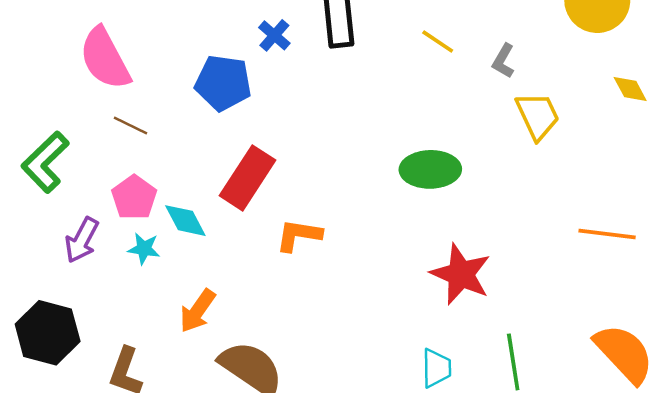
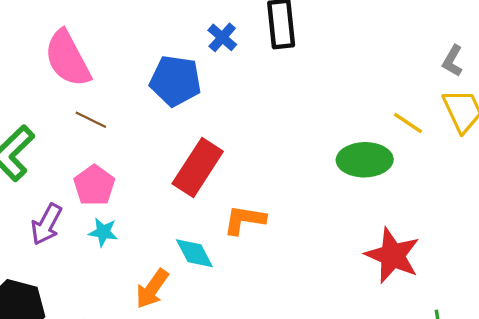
yellow line: (438, 41) -> (408, 123), moved
gray L-shape: (503, 61) -> (453, 61), moved
cyan diamond: (185, 221) -> (194, 253), moved

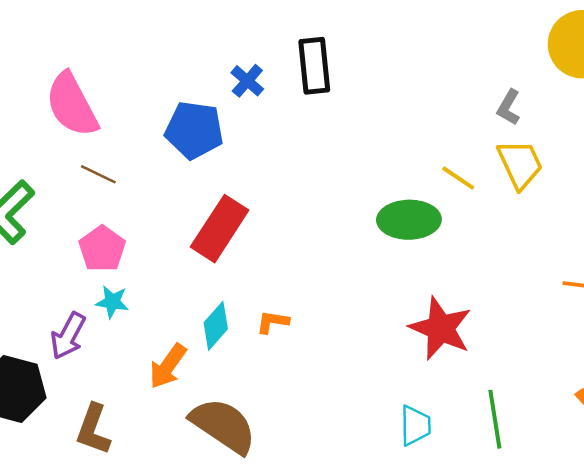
orange L-shape: (244, 220) -> (273, 322), moved, size x0.7
purple arrow: (46, 224) -> (68, 336), moved
cyan diamond: (194, 253) -> (216, 326), turned 69

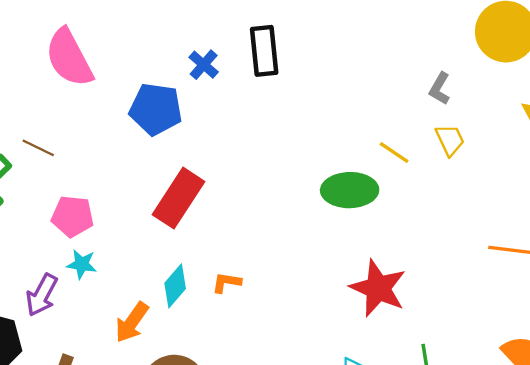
pink semicircle: (72, 105) -> (69, 58), moved
yellow trapezoid: (520, 164) -> (450, 140), size x0.7
brown line: (98, 174) -> (38, 148), moved
pink pentagon: (102, 249) -> (73, 216), turned -30

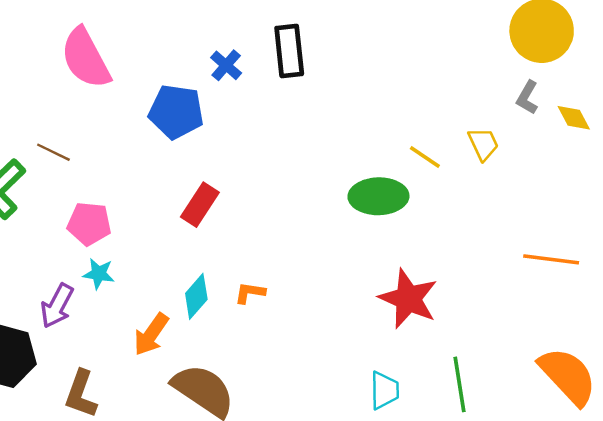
gray L-shape: (440, 89) -> (527, 97), moved
red rectangle: (179, 198) -> (200, 205), size x0.7

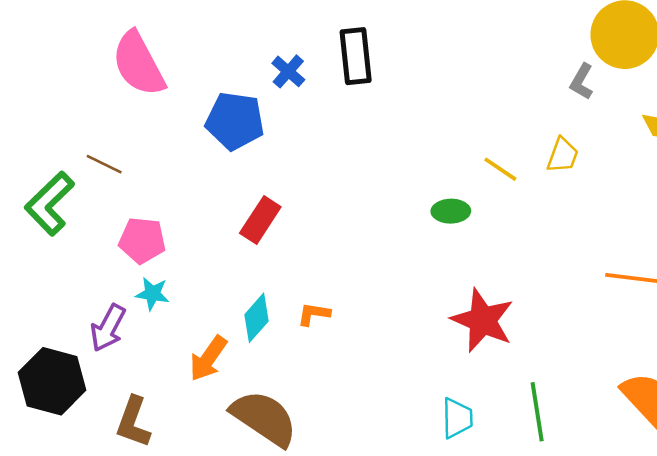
gray L-shape: (527, 97) -> (582, 82), moved
yellow trapezoid: (483, 144) -> (563, 155), turned 45
green ellipse: (378, 196) -> (451, 211), size x0.6

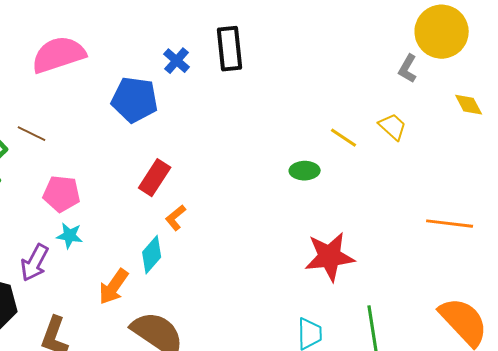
pink semicircle: (138, 64) -> (59, 55), turned 100
yellow trapezoid: (563, 155) -> (393, 127), turned -68
orange L-shape: (314, 314) -> (176, 218), moved, turned -48
red star: (483, 320) -> (330, 257), turned -30

